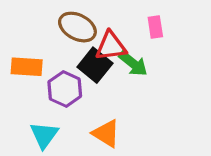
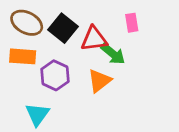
brown ellipse: (77, 27) -> (27, 23), moved
black square: (95, 65) -> (63, 28), moved
orange triangle: (106, 133) -> (99, 81), moved, turned 50

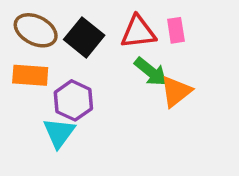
red triangle: (94, 39) -> (138, 32), moved
orange triangle: (99, 81) -> (176, 91), moved
cyan triangle: (37, 114) -> (59, 133), moved

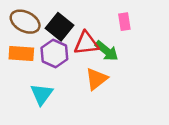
red triangle: (138, 32) -> (86, 43), moved
orange triangle: (176, 91) -> (96, 79), moved
purple hexagon: (73, 100) -> (54, 53), moved

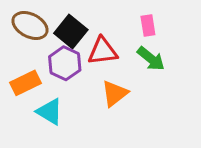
green arrow: (107, 51) -> (151, 59), moved
orange rectangle: (21, 53) -> (25, 83), moved, turned -30
cyan triangle: (42, 94) -> (50, 112), turned -35

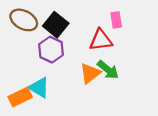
red triangle: (103, 51) -> (101, 40), moved
green arrow: (151, 59) -> (108, 70), moved
orange rectangle: (25, 83) -> (20, 97), moved

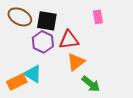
black square: (56, 25) -> (47, 21), turned -30
red triangle: (101, 40) -> (69, 40), moved
green arrow: (108, 70) -> (91, 84), moved

